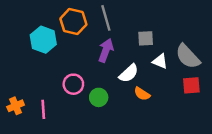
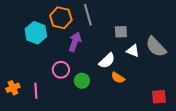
purple arrow: (106, 50) -> (75, 42), moved
red square: (191, 85) -> (159, 97), moved

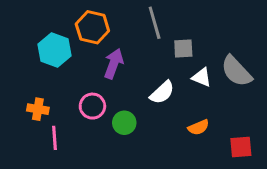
gray line: (88, 15) -> (155, 23), moved
orange semicircle: (118, 78) -> (199, 127), moved, turned -56
orange cross: (13, 88) -> (38, 109), moved, turned 32

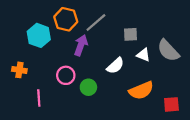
gray line: (155, 23) -> (96, 23), moved, turned 65
orange cross: (38, 109) -> (19, 70), moved
orange semicircle: (199, 127) -> (141, 90), size x1.6

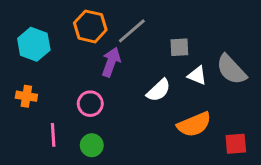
cyan hexagon: (39, 35) -> (34, 44), moved
green circle: (88, 87) -> (92, 145), moved

